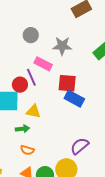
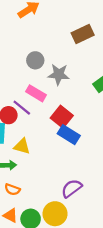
gray circle: (31, 35) -> (35, 60), moved
purple line: (31, 77) -> (22, 108), turned -30
red square: (67, 83) -> (62, 117), turned 30

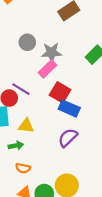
pink rectangle: (36, 93) -> (47, 69), moved, turned -66
purple semicircle: (72, 188) -> (68, 138), moved

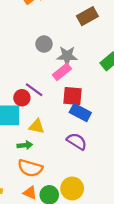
red square: (60, 92) -> (73, 96), turned -30
purple semicircle: (68, 138) -> (77, 141), turned 72
orange semicircle: (23, 168) -> (30, 168), size x1.6

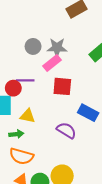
gray circle: (44, 44) -> (33, 46), moved
purple line: (34, 90) -> (25, 80), turned -36
blue rectangle: (80, 113) -> (88, 113), moved

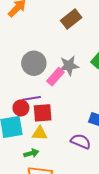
gray circle: (33, 46) -> (34, 63), size x1.5
gray star: (57, 48) -> (69, 66), moved
red square: (62, 86) -> (43, 113), moved

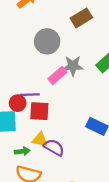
gray circle: (34, 63) -> (47, 41), moved
yellow triangle: (40, 133) -> (40, 140), moved
purple semicircle: (81, 141) -> (54, 147), moved

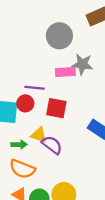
pink rectangle: (57, 75) -> (65, 72), turned 30
red circle: (18, 103) -> (25, 103), moved
red square: (39, 111) -> (56, 108), moved

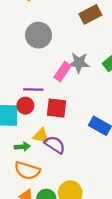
gray circle: (59, 36) -> (38, 35), moved
pink rectangle: (65, 72) -> (63, 72), turned -48

